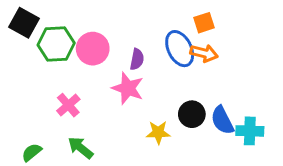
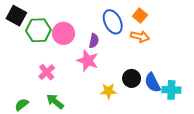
orange square: (204, 23) -> (140, 16), turned -32
blue ellipse: (180, 49) -> (113, 22), moved

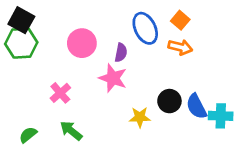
green hexagon: (38, 30) -> (21, 43), moved

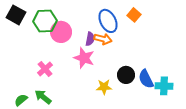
green hexagon: (21, 43) -> (45, 21), moved
orange arrow: (180, 47) -> (103, 39), moved
green arrow: (71, 131) -> (43, 97), moved

